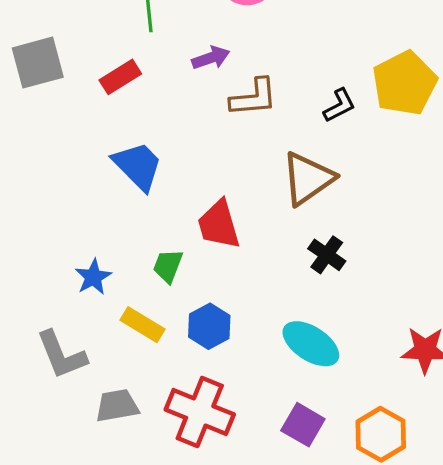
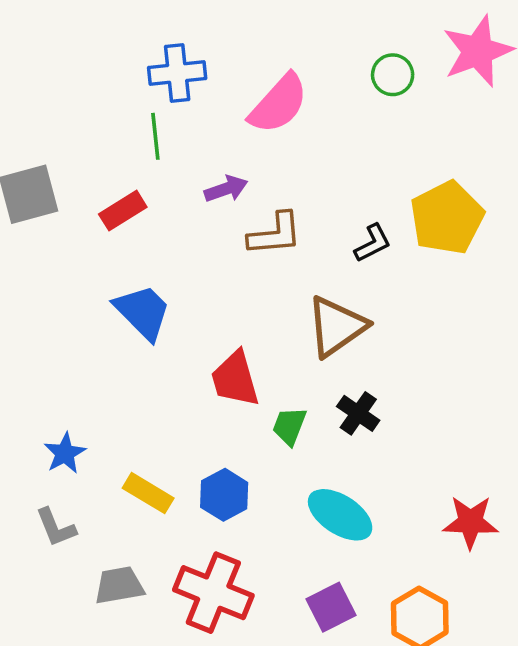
green trapezoid: (168, 266) -> (289, 426), moved
blue star: (93, 277) -> (65, 453), moved
gray L-shape: (62, 355) -> (56, 527), size x0.7
purple square: (303, 425) -> (331, 607), turned 33

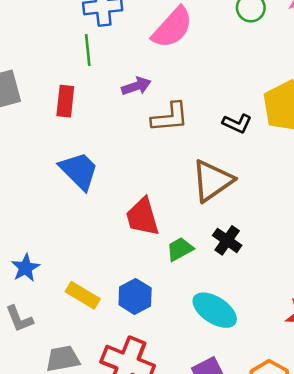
red rectangle: (123, 211) -> (65, 101), turned -52
black L-shape: (373, 243) -> (237, 123), turned 52
green trapezoid: (289, 426) -> (180, 249), turned 40

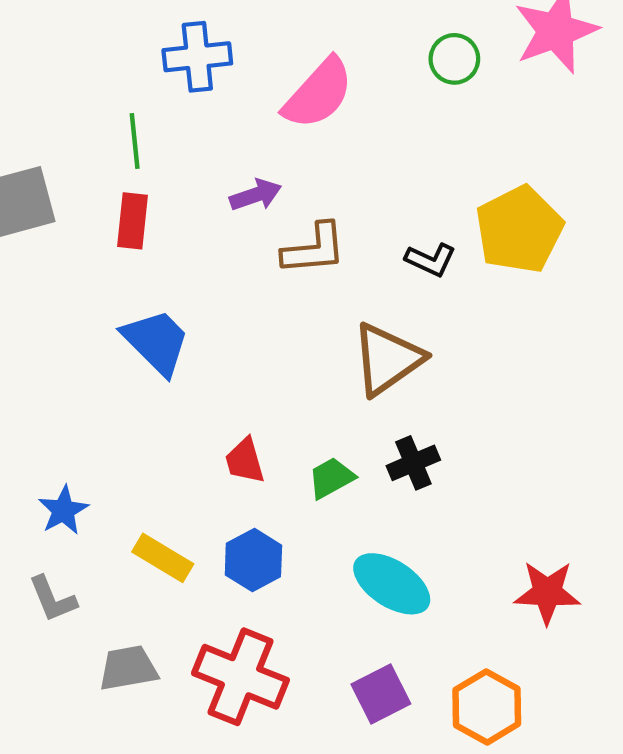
green line: (88, 50) -> (135, 141), moved
red trapezoid: (142, 217) -> (245, 461), moved, size x0.7
black cross: (227, 240) -> (413, 463), turned 32

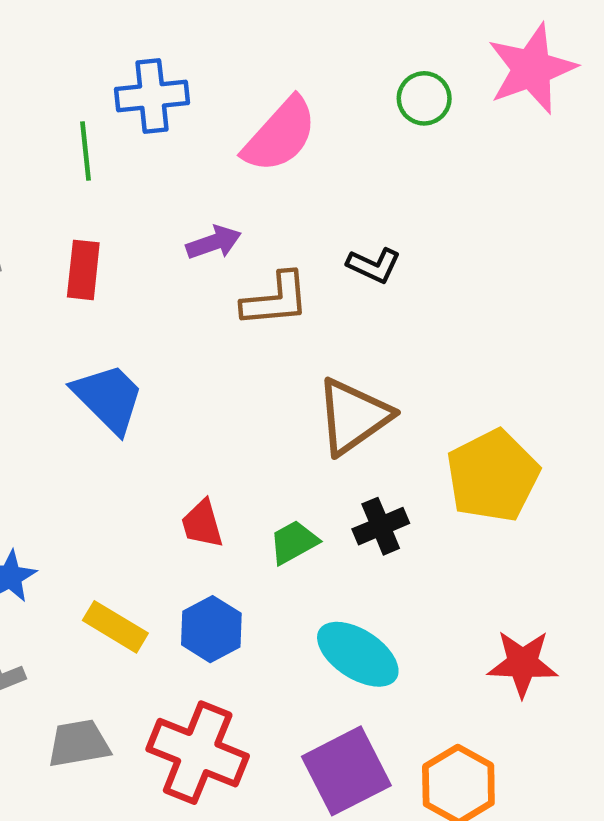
green line: (135, 141) -> (86, 151), moved
yellow pentagon: (519, 230) -> (493, 476), moved
black L-shape: (431, 260) -> (374, 265), moved
purple square: (381, 694) -> (346, 771), size x1.4

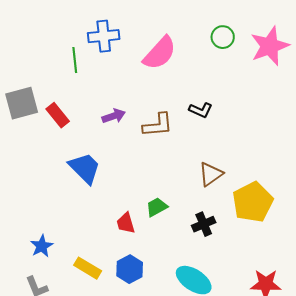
pink star: (532, 69) -> (270, 46), moved
purple arrow: (214, 242) -> (114, 116), moved
red rectangle: (83, 270) -> (58, 115), moved, turned -45
brown triangle: (353, 416) -> (211, 174), moved, size x0.7
green trapezoid: (294, 542) -> (157, 207), moved

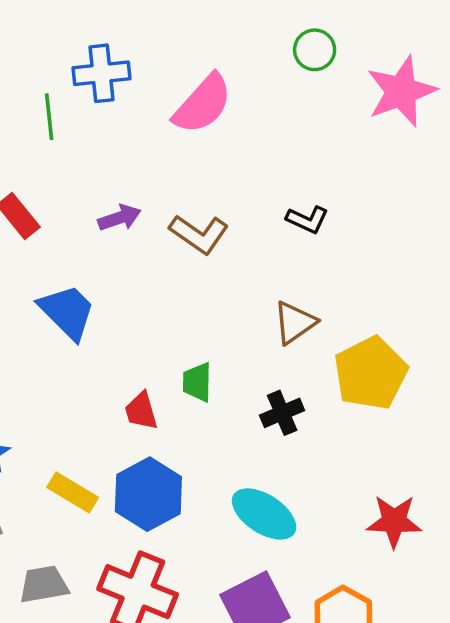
green circle: (223, 37) -> (315, 50), moved
black L-shape: (201, 110) -> (307, 220), moved
brown L-shape: (158, 125) -> (199, 234), turned 40
green trapezoid: (157, 207) -> (197, 382), turned -60
blue hexagon: (130, 269) -> (148, 494), size x1.4

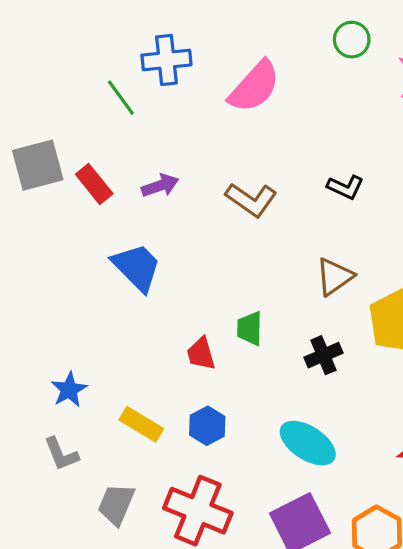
green line: (49, 117) -> (121, 98), turned -30
purple arrow: (120, 218) -> (160, 186), moved
blue hexagon: (148, 494) -> (207, 426), size x0.6
gray trapezoid: (44, 584) -> (116, 504), turned -57

